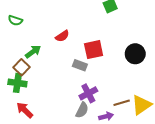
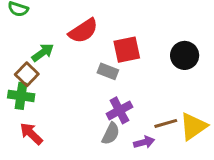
red semicircle: (62, 36) -> (83, 31), size x1.5

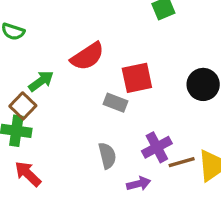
purple cross: (119, 110) -> (157, 147), moved
gray semicircle: (111, 134) -> (107, 156), moved, turned -40
purple arrow: (144, 142) -> (139, 184), moved

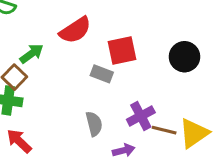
brown line: (182, 162) -> (164, 130), turned 30

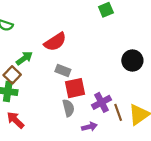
red square: (122, 50) -> (75, 88), moved
gray rectangle: (102, 74) -> (63, 70), moved
brown line: (164, 130) -> (118, 112), turned 56

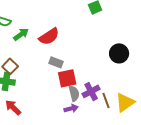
green arrow: (24, 58) -> (21, 34), moved
gray semicircle: (68, 108) -> (74, 93), moved
purple arrow: (89, 127) -> (71, 108), moved

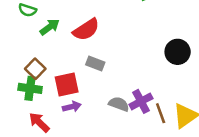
red square: (67, 78) -> (67, 84), moved
gray semicircle: (74, 93) -> (119, 104), turned -56
purple arrow: (71, 108) -> (72, 107), moved

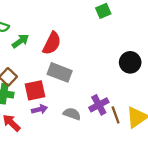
red semicircle: (86, 30) -> (52, 43), turned -30
gray rectangle: (95, 64) -> (60, 72), size x1.5
gray semicircle: (119, 104) -> (72, 114), moved

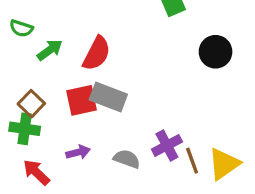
black circle: (130, 62) -> (216, 52), moved
red square: (35, 90) -> (82, 100), moved

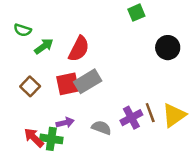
gray rectangle: (108, 97) -> (88, 81), turned -52
green cross: (25, 129) -> (51, 139), moved
brown line: (192, 161) -> (150, 113), moved
yellow triangle: (224, 164) -> (174, 115), moved

